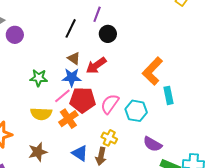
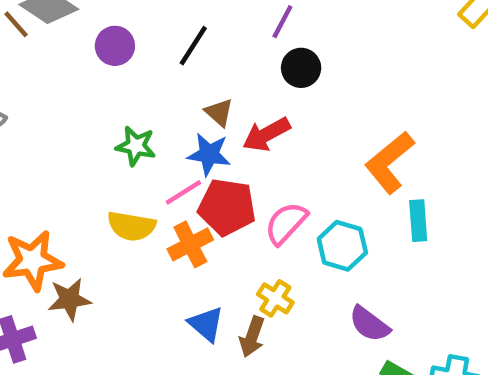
black line: (71, 28) -> (193, 46), moved
purple circle: (15, 35) -> (115, 46), moved
brown star: (38, 152) -> (69, 299), moved

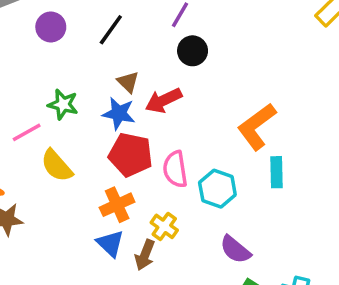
pink line: (183, 192) -> (27, 132), moved
pink semicircle: (286, 223) -> (175, 169), turned -54
yellow semicircle: (131, 226) -> (57, 166), turned 36
orange cross: (190, 244) -> (117, 205), moved

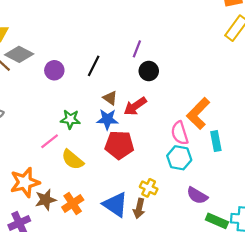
pink semicircle: (175, 169) -> (180, 133), moved
orange cross: (117, 205) -> (73, 203), moved
blue triangle: (110, 243) -> (115, 205), size x1.4

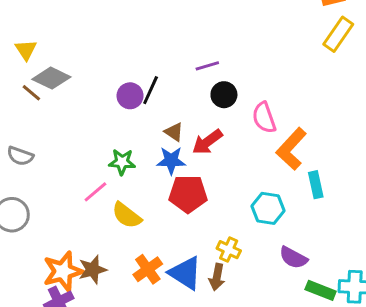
purple line: (137, 49) -> (207, 66), turned 54
purple circle: (54, 70) -> (130, 96), moved
pink semicircle: (180, 133) -> (264, 118), moved
orange star: (25, 182) -> (63, 271), moved
orange cross: (73, 203) -> (148, 269), moved

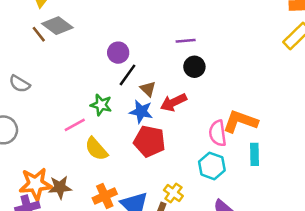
black line: (151, 90) -> (128, 75), moved
pink semicircle: (264, 118) -> (218, 133), moved
orange L-shape: (291, 149) -> (240, 121), turned 56

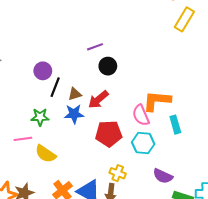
brown triangle: (148, 89) -> (75, 94), turned -48
pink line: (75, 125) -> (23, 139), turned 36
red pentagon: (149, 141) -> (109, 134), moved

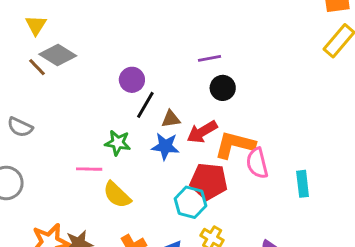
orange L-shape: (157, 101) -> (235, 145), moved
cyan hexagon: (143, 143) -> (190, 202), moved

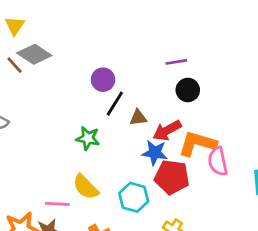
blue star: (165, 146) -> (155, 153), moved
pink line: (89, 169) -> (57, 204), moved
cyan hexagon: (190, 202) -> (134, 197), moved

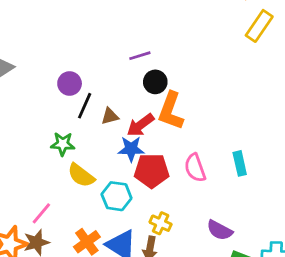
orange L-shape: (197, 144) -> (171, 111), moved, turned -78
pink semicircle: (218, 161) -> (195, 168), moved
yellow semicircle: (86, 187) -> (81, 175), moved
pink line: (57, 204) -> (41, 213), turned -45

